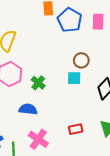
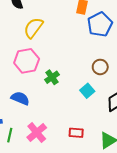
cyan square: (74, 78) -> (87, 91), moved, turned 32
blue semicircle: (28, 109) -> (20, 98), moved

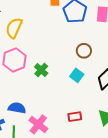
blue semicircle: (20, 98) -> (17, 108), moved

